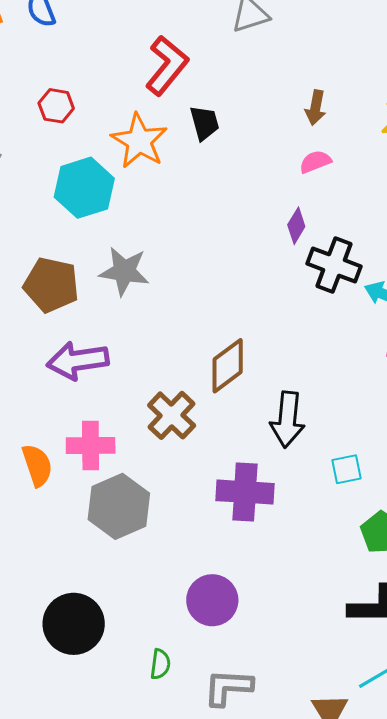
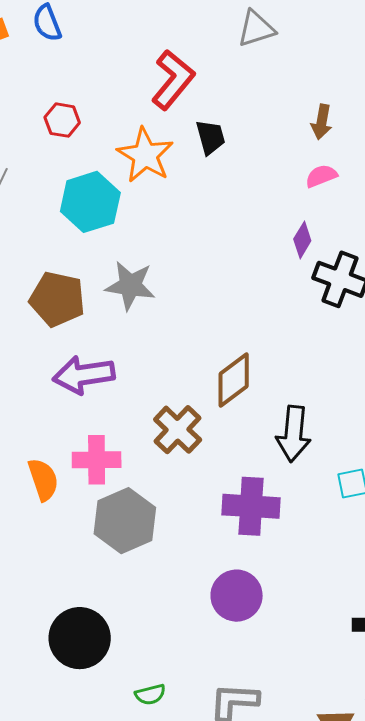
purple circle: (212, 600) -> (237, 596), moved
green semicircle: (160, 664) -> (150, 694), moved, turned 68

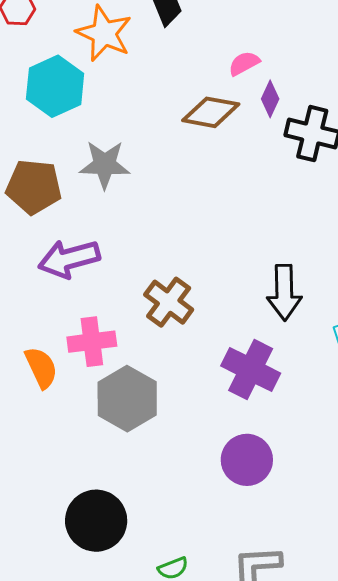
pink semicircle: (321, 176) -> (244, 63), moved
brown diamond: (234, 380) -> (211, 112), moved, turned 54
purple cross: (251, 506) -> (251, 369), turned 30

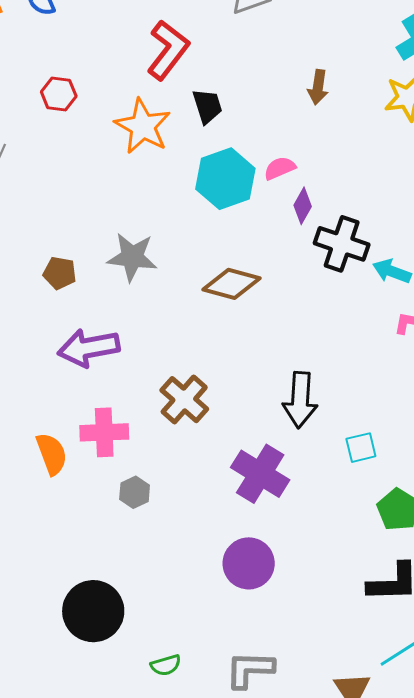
cyan hexagon: (55, 86) -> (225, 179), moved
brown diamond: (211, 112) -> (231, 284), moved
brown pentagon: (34, 187) -> (60, 273), size x0.6
gray hexagon: (127, 399) -> (135, 492), size x0.5

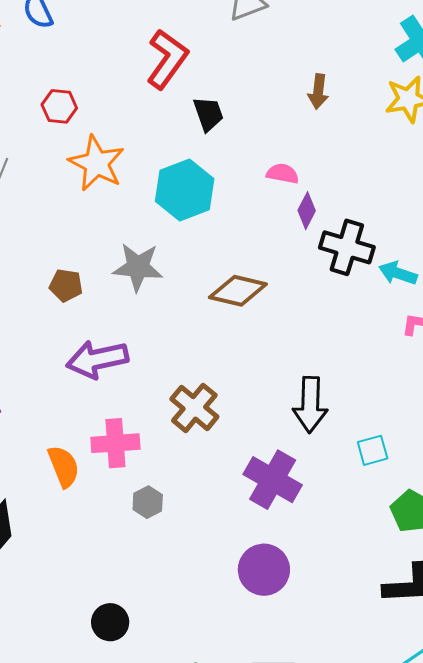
orange star: (143, 126) -> (97, 163), moved
pink semicircle: (280, 168) -> (283, 174), turned 36
cyan hexagon: (225, 179) -> (185, 190), moved
black circle: (93, 611) -> (110, 622), size x0.6

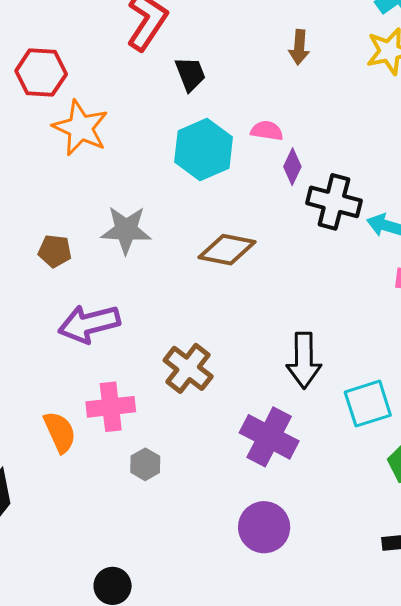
red hexagon: (59, 106) -> (41, 73), size x1.4
cyan hexagon: (185, 190) -> (204, 149), moved
cyan square: (373, 450) -> (368, 404), size x1.5

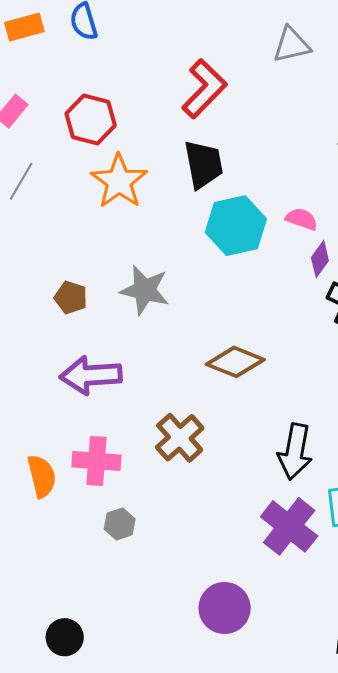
black trapezoid: (190, 74) -> (203, 164), moved, size x1.4
brown diamond: (227, 250) -> (235, 362), moved
purple cross: (269, 437) -> (289, 526), moved

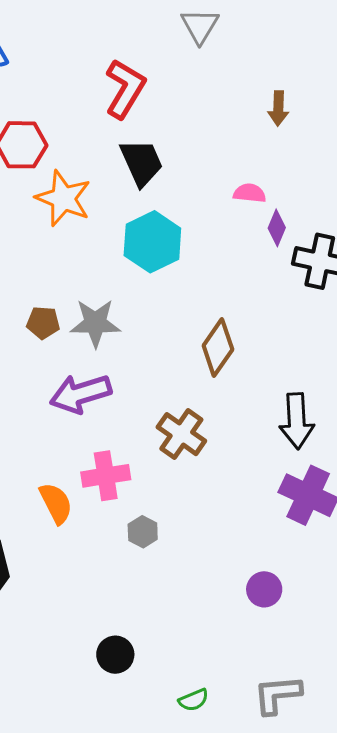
gray triangle: (292, 45) -> (200, 26), turned -33
cyan hexagon: (236, 226) -> (152, 242), moved
gray star: (145, 290) -> (95, 323), moved
brown diamond: (235, 362) -> (218, 347), turned -64
purple circle: (225, 608) -> (264, 589), size x0.7

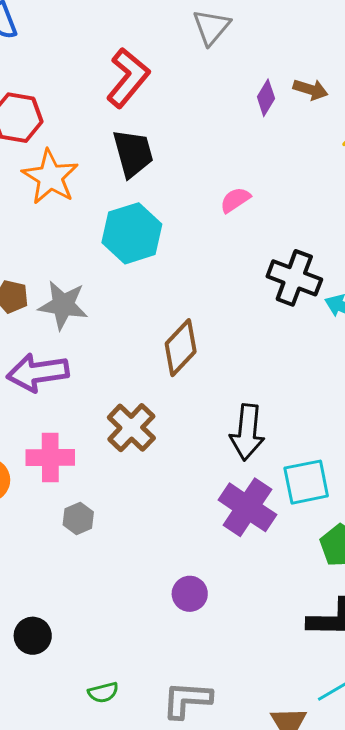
brown arrow: (278, 108) -> (311, 90), moved, turned -84
pink semicircle: (250, 193) -> (235, 200), turned -48
purple diamond: (277, 228) -> (266, 98), moved

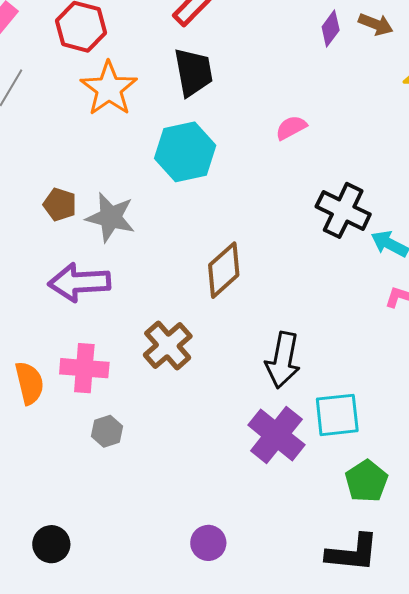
purple circle: (190, 594) -> (208, 543), moved

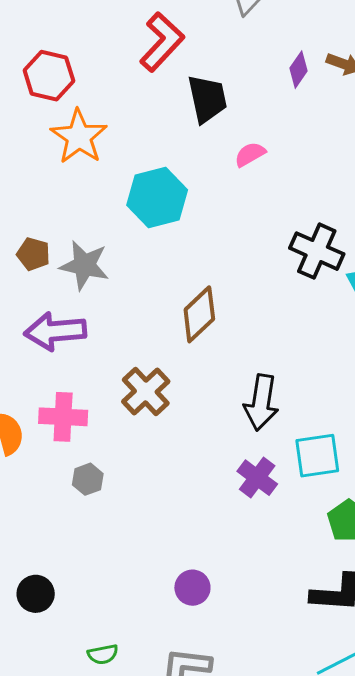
black trapezoid: (193, 72) -> (207, 99), moved
pink semicircle: (291, 128) -> (250, 154), moved
purple cross: (276, 435) -> (257, 478), size x0.7

